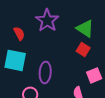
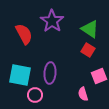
red semicircle: (19, 33) -> (24, 34), size x1.5
cyan square: (15, 60) -> (20, 75), moved

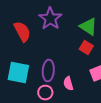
pink semicircle: (83, 94) -> (68, 84), moved
pink circle: (35, 95) -> (45, 93), moved

